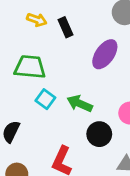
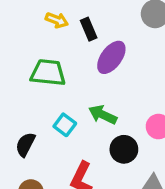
purple ellipse: (105, 54) -> (111, 57), moved
cyan square: (45, 99) -> (65, 125), moved

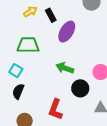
yellow arrow: (57, 20) -> (30, 12), turned -48
cyan square: (65, 125) -> (16, 71), moved

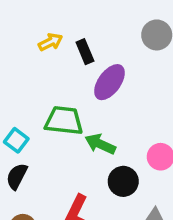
green trapezoid: (28, 45) -> (64, 121), moved

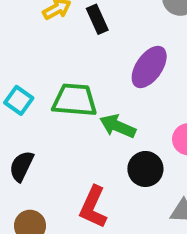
purple ellipse: (109, 82) -> (149, 67), moved
cyan square: (16, 140) -> (19, 100), moved

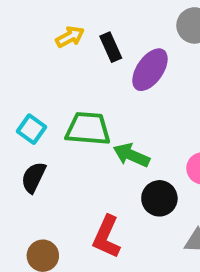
purple ellipse: (149, 67) -> (150, 70), moved
black semicircle: (22, 166) -> (34, 177), moved

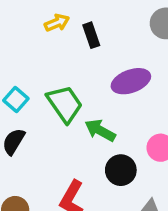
purple ellipse: (150, 70) -> (131, 81), moved, turned 30
green trapezoid: (88, 129) -> (65, 104), turned 45

